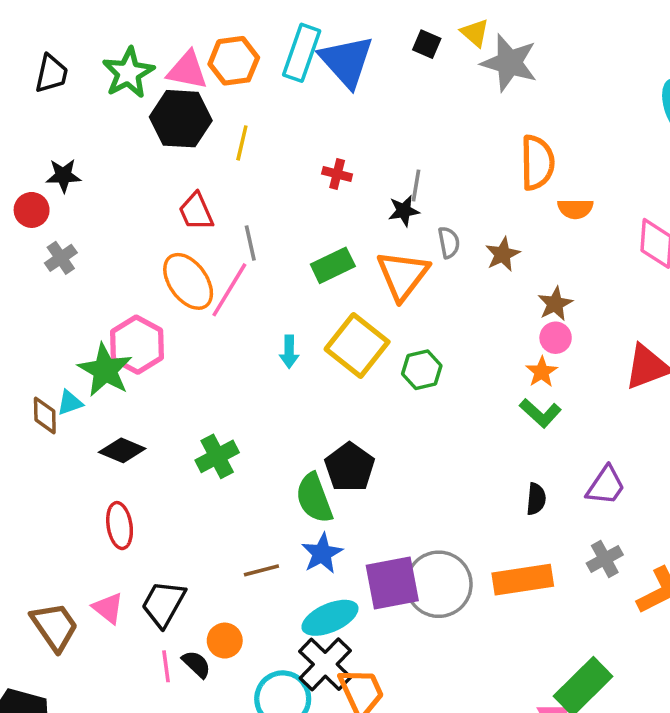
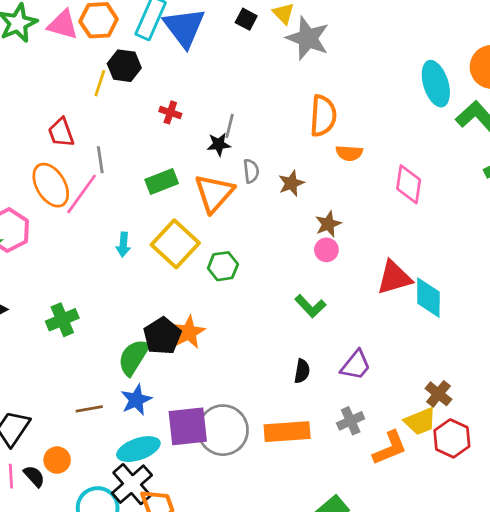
black hexagon: (181, 119) -> (124, 66), moved, size x0.7
orange star: (542, 372) -> (188, 332), moved, size x1.4
green semicircle: (314, 498) -> (134, 357), turned 48

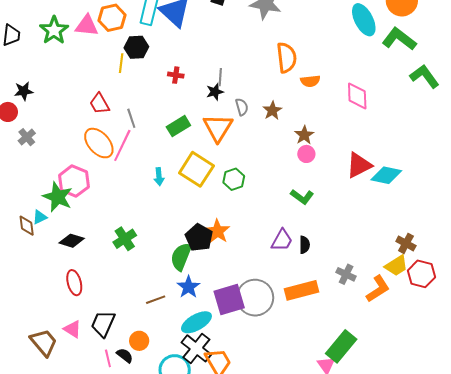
cyan diamond: (428, 298) -> (386, 175), turned -68
purple trapezoid: (356, 365) -> (282, 240), moved
gray cross: (351, 421) -> (346, 274), turned -30

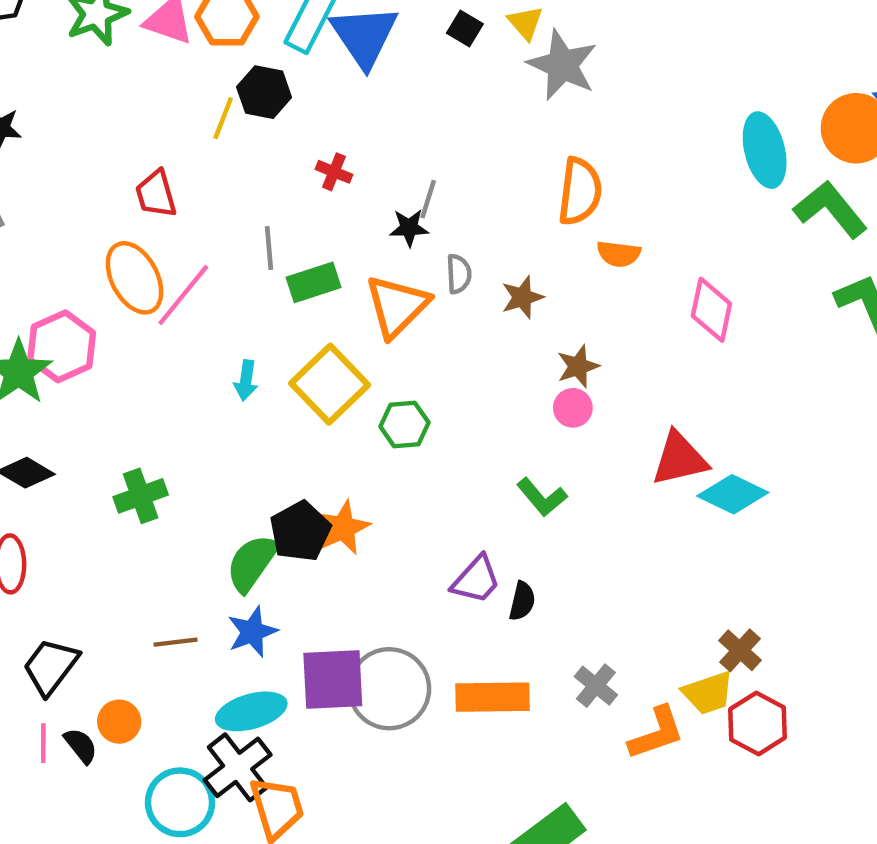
gray line: (131, 118) -> (269, 248), moved

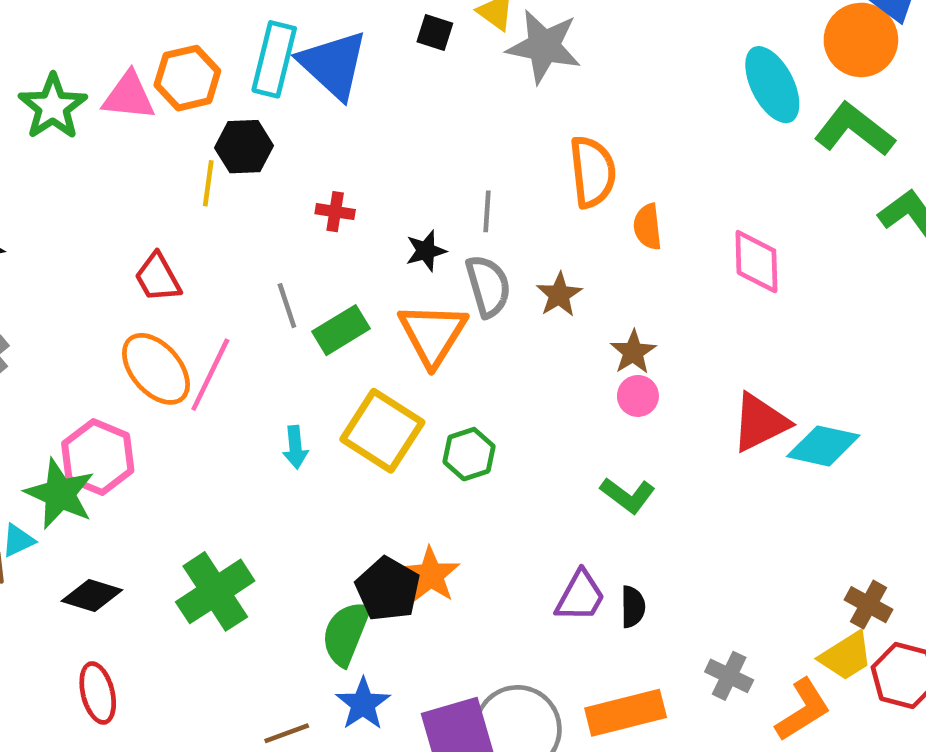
gray line: (428, 199) -> (487, 211), moved
orange semicircle: (619, 254) -> (648, 227), turned 90
gray semicircle: (459, 274) -> (488, 286), size x1.5
green cross: (141, 496) -> (215, 591), size x1.4

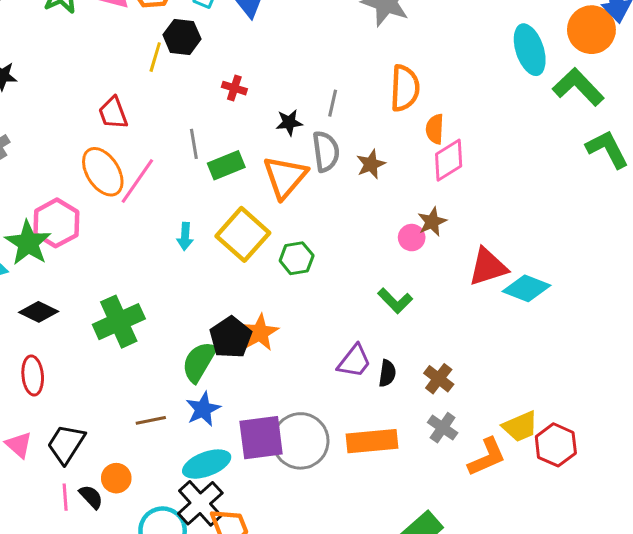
pink diamond: (756, 262) -> (449, 160), moved, turned 51
brown star: (633, 352) -> (432, 222), moved
brown cross: (869, 605) -> (439, 379), moved

